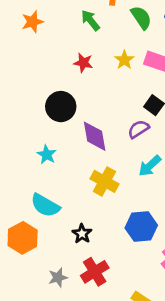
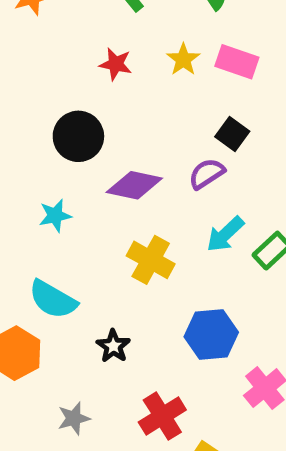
purple diamond: (95, 136) -> (134, 185), turned -68
cyan star: (47, 155) -> (55, 216), turned 30
red cross: (95, 272) -> (162, 416), moved

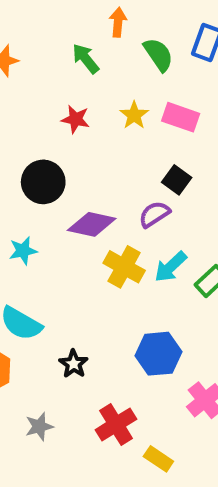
yellow cross: (151, 260) -> (124, 267), moved

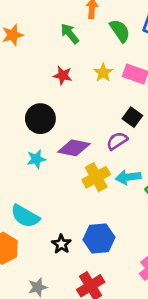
cyan star: (23, 251) -> (36, 159), moved
yellow cross: (124, 267) -> (96, 177), turned 32
cyan arrow: (171, 267) -> (128, 177), turned 35
blue hexagon: (158, 354) -> (99, 238), moved

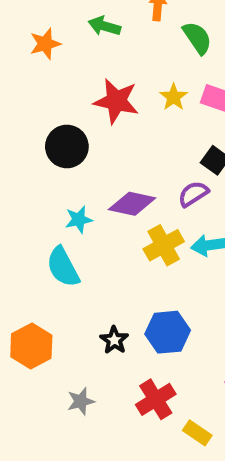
green arrow: (70, 34) -> (104, 26), moved, turned -35
red star: (63, 75) -> (116, 101), size x1.6
black circle: (40, 119) -> (67, 146), moved
cyan semicircle: (25, 216) -> (63, 267), moved, turned 32

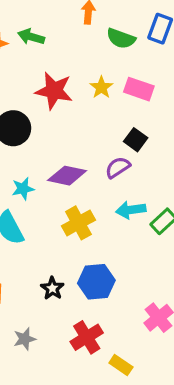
green arrow: (104, 26) -> (31, 37), moved
green semicircle: (197, 38) -> (121, 38), turned 144
yellow cross: (164, 245) -> (78, 223), moved

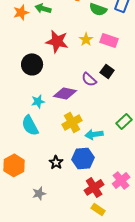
purple semicircle: (118, 167) -> (89, 79), moved, turned -105
cyan arrow: (131, 210) -> (94, 134), moved
red cross: (87, 337) -> (94, 187), moved

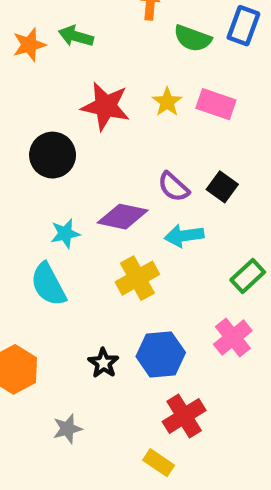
black square: (107, 71) -> (222, 187), moved
cyan arrow: (94, 134) -> (184, 236), moved
pink cross: (121, 180) -> (233, 338), moved
yellow rectangle: (98, 209) -> (159, 463), moved

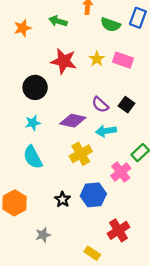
green arrow: (76, 36) -> (58, 21), moved
cyan star: (65, 234) -> (33, 123), moved
pink cross: (233, 338) -> (121, 172), moved
red cross: (184, 416) -> (118, 230), moved

